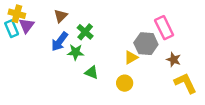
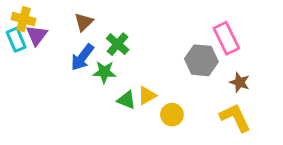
yellow triangle: (131, 57) -> (147, 96), moved
yellow L-shape: (185, 83) -> (235, 118), moved

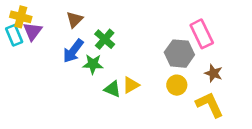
yellow circle: (172, 115) -> (177, 85), moved

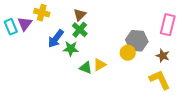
yellow cross: (21, 17) -> (42, 13), moved
brown triangle: (75, 19) -> (80, 15), moved
pink rectangle: (202, 34) -> (168, 25), moved, turned 40
yellow circle: (177, 85) -> (128, 53), moved

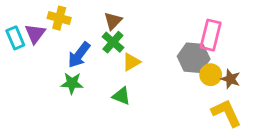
pink rectangle: (168, 25) -> (211, 35), moved
green star: (71, 49) -> (72, 83), moved
yellow circle: (128, 53) -> (211, 75), moved
yellow triangle: (100, 65) -> (131, 62), moved

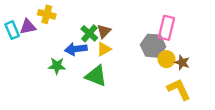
brown triangle: (113, 21) -> (104, 31), moved
purple triangle: (35, 34) -> (28, 27), turned 42
blue arrow: (79, 55) -> (76, 49), moved, turned 45
green triangle: (121, 96) -> (96, 76), size x1.5

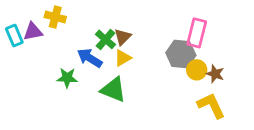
blue arrow: (76, 49) -> (90, 58), turned 40

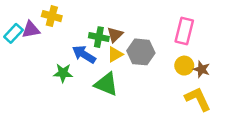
cyan rectangle: (14, 36) -> (13, 33), turned 66
green cross: (105, 39) -> (99, 37), turned -30
gray hexagon: (181, 54) -> (141, 52), moved

